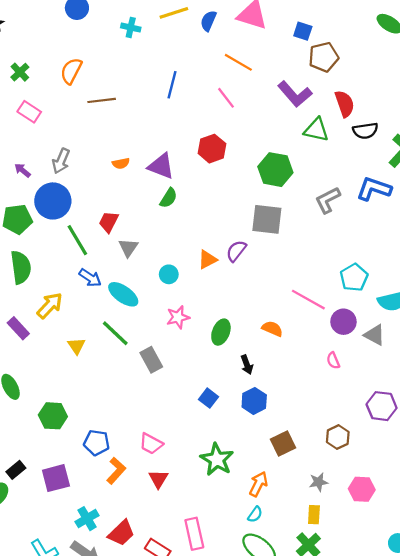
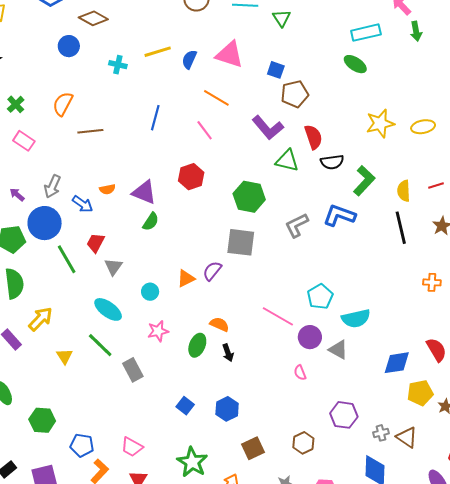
blue arrow: (90, 278) -> (83, 204), moved
orange semicircle: (272, 329) -> (219, 324), moved
black arrow: (247, 365) -> (228, 353), moved

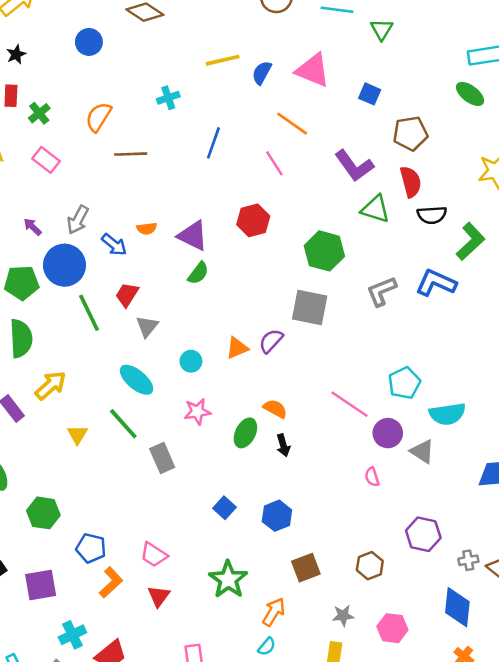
blue circle: (69, 46) -> (89, 42), moved
cyan cross: (118, 65) -> (168, 98), moved, turned -36
brown pentagon: (295, 94) -> (410, 133), moved

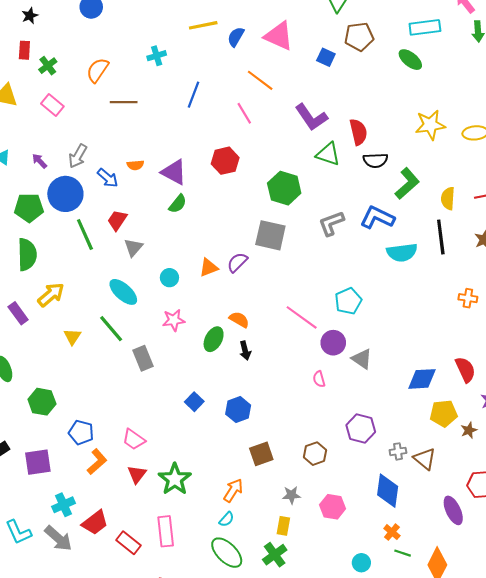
brown pentagon: (410, 133) -> (359, 37), moved
cyan semicircle: (447, 414) -> (402, 252), moved
green star: (228, 579) -> (175, 479), moved

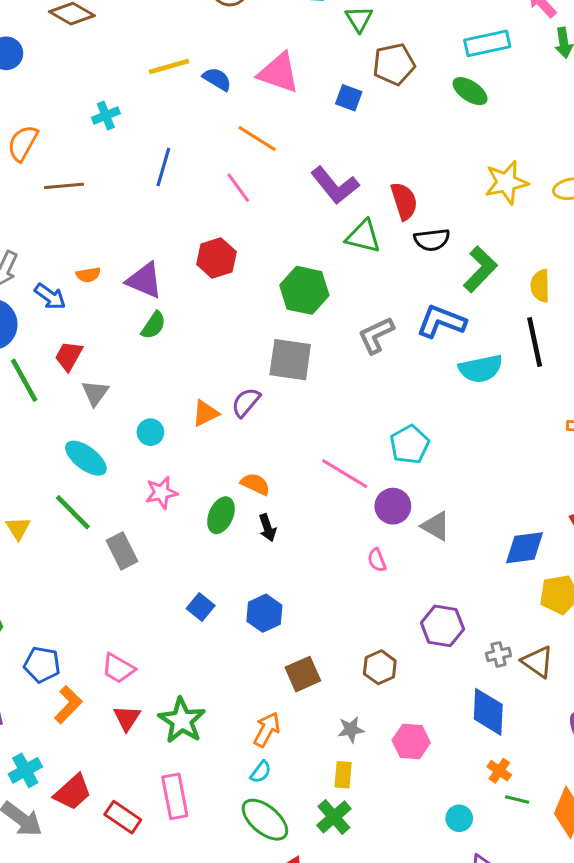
blue semicircle: (236, 37) -> (217, 79), turned 96

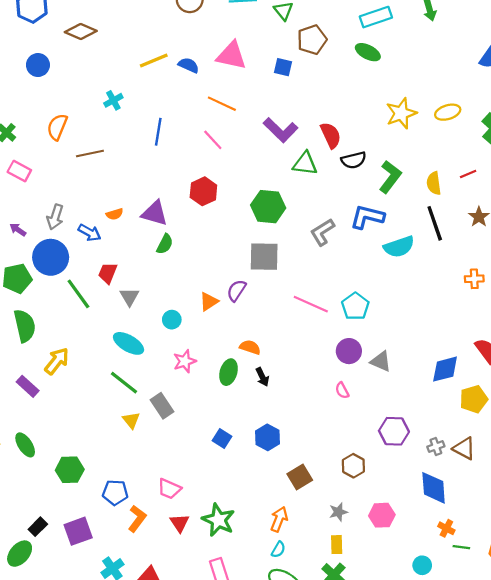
pink line: (345, 474) -> (311, 304), moved
yellow triangle: (18, 528) -> (131, 420), moved

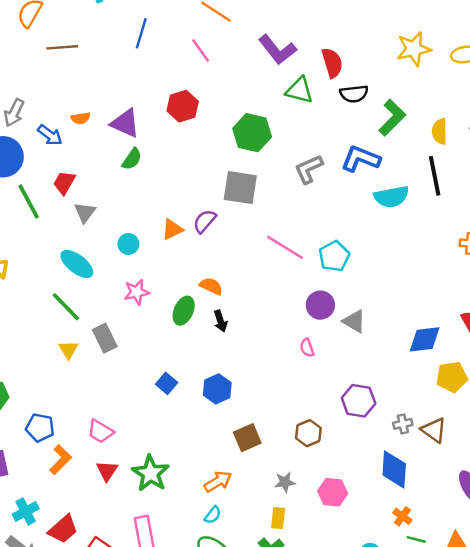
orange arrow: (279, 519) -> (218, 481), turned 30

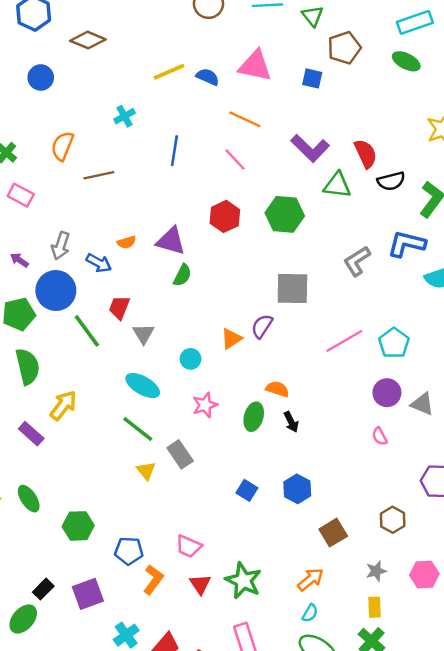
green hexagon: (252, 133) -> (285, 214), moved
pink line: (285, 247) -> (344, 341), turned -54

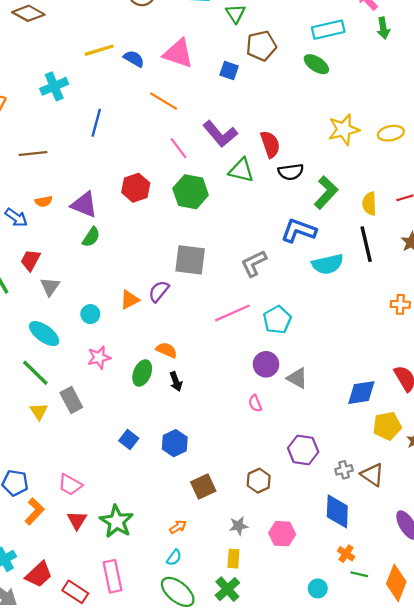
cyan cross: (124, 116) -> (54, 86), size x1.4
pink line: (235, 159) -> (179, 148), moved
brown line: (99, 175) -> (33, 153), moved
gray L-shape: (357, 261) -> (254, 263), moved
orange arrow: (311, 579) -> (178, 527), size x0.7

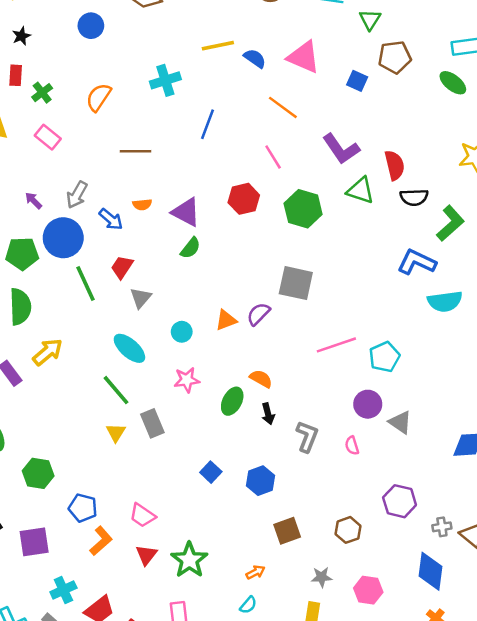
pink line: (179, 148) -> (273, 157), moved
gray L-shape: (254, 263) -> (307, 437), moved, turned 132

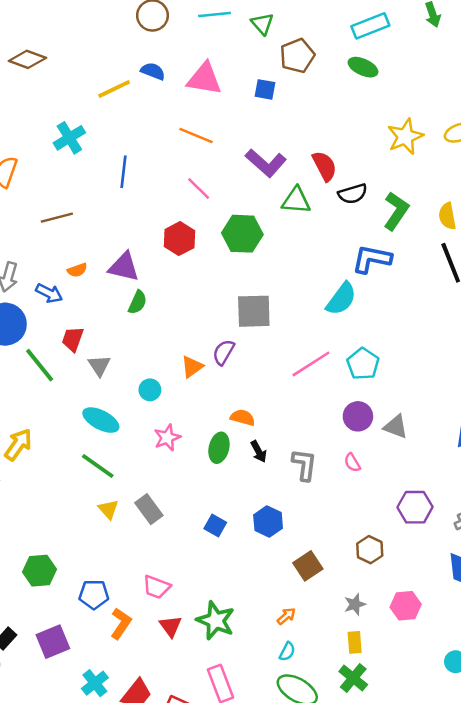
blue semicircle: (255, 58) -> (153, 71), moved
cyan semicircle: (445, 301) -> (341, 299), moved, turned -32
gray rectangle: (152, 423) -> (149, 509), moved

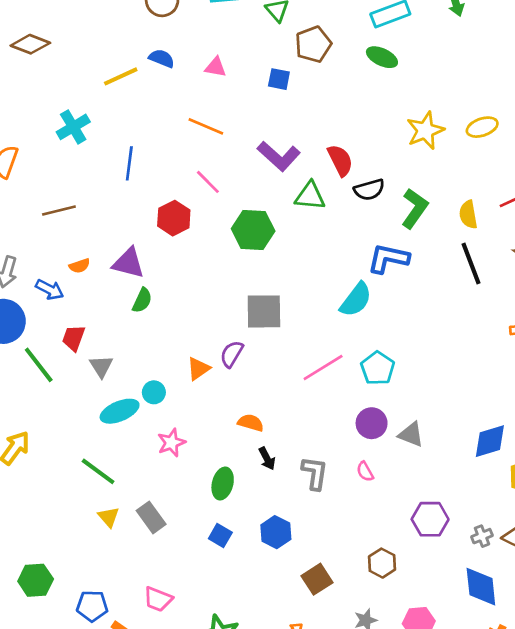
pink triangle: (204, 79) -> (216, 67), size x0.6
red hexagon: (179, 239) -> (174, 218), moved
cyan ellipse: (101, 420) -> (120, 411), moved, turned -51
green ellipse: (219, 448) -> (223, 484), moved

